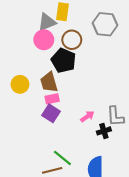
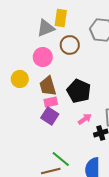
pink circle: (44, 40) -> (43, 57), moved
black pentagon: (63, 60) -> (79, 91), moved
yellow circle: (20, 84) -> (20, 79), moved

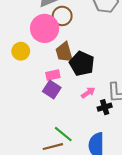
brown circle: (70, 45) -> (62, 16), moved
pink circle: (43, 57) -> (45, 28), size x1.4
brown trapezoid: (48, 86) -> (64, 52), moved

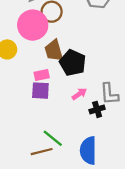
purple square: (52, 90) -> (40, 91), turned -30

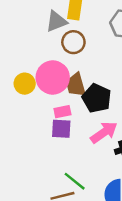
pink circle: (33, 25) -> (53, 78), moved
pink arrow: (79, 94) -> (104, 132), size x1.6

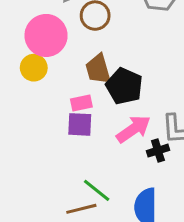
pink circle: (53, 78) -> (46, 35), moved

